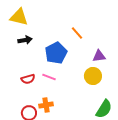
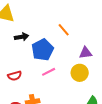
black arrow: (25, 40) -> (22, 37), moved
pink line: (49, 77) -> (49, 72), moved, turned -48

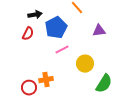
yellow circle: (80, 73) -> (85, 64), moved
red semicircle: (15, 76) -> (28, 34), moved, turned -48

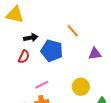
blue pentagon: (56, 28) -> (52, 51), turned -30
pink line: (62, 50) -> (42, 85), moved

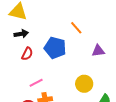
black arrow: (31, 38) -> (21, 34), moved
pink line: (42, 85) -> (36, 83), moved

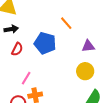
pink line: (36, 83) -> (26, 78), turned -32
yellow circle: (84, 84) -> (85, 71), moved

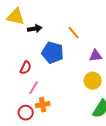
black arrow: (11, 29) -> (35, 29), moved
red semicircle: (17, 49) -> (26, 68), moved

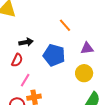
black arrow: (35, 29) -> (26, 42), moved
blue pentagon: (53, 53) -> (54, 55), moved

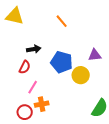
orange line: (65, 25) -> (62, 21), moved
yellow circle: (84, 73) -> (81, 75), moved

